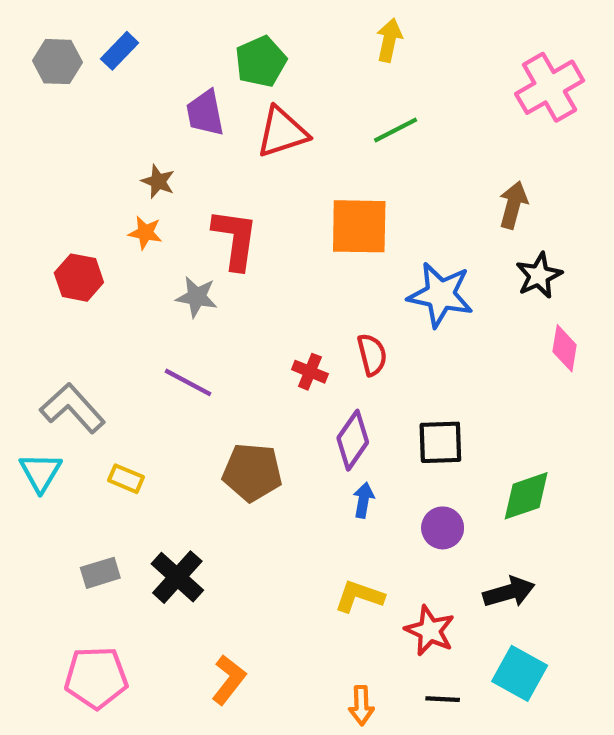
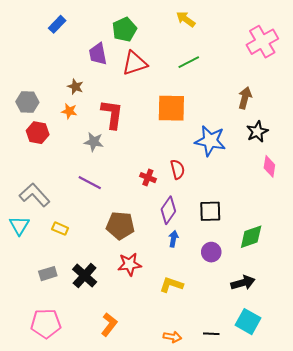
yellow arrow: (389, 40) -> (186, 19), turned -66
gray hexagon: (58, 62) -> (27, 102), moved
red star: (430, 631) -> (130, 264), moved, turned -30
orange arrow: (361, 705) -> (172, 337), turned -78

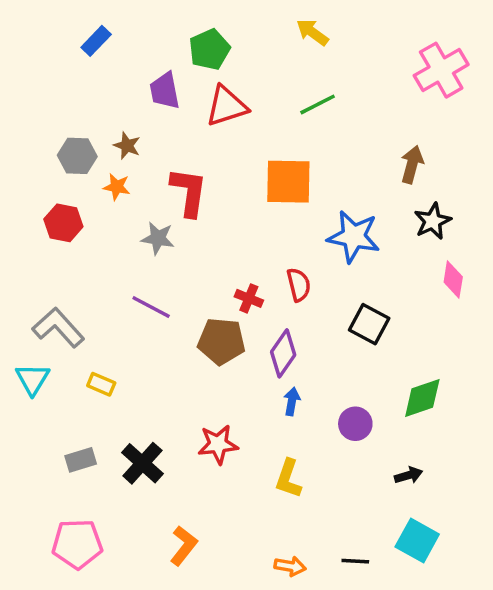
gray hexagon: (27, 102) -> (77, 156), moved
black square: (210, 211) -> (369, 324), moved, turned 30
brown pentagon: (120, 226) -> (221, 341), moved
black arrow: (243, 283) -> (409, 475), size x0.7
yellow L-shape: (171, 285) -> (288, 479), turned -90

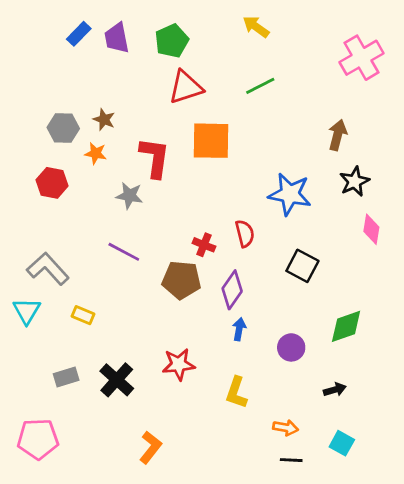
purple trapezoid: (165, 91) -> (117, 38), moved
orange square: (288, 182) -> (211, 141), moved
cyan square: (417, 540) -> (342, 443), size x0.7
pink pentagon: (77, 544) -> (38, 439), moved
orange arrow: (290, 566) -> (286, 428), moved

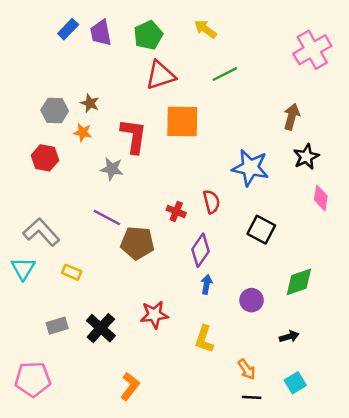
yellow arrow: (256, 27) -> (205, 29), moved
brown pentagon: (181, 280) -> (137, 243), moved
orange arrow: (286, 428) -> (247, 369), turned 45
cyan square: (342, 443) -> (295, 383), turned 30

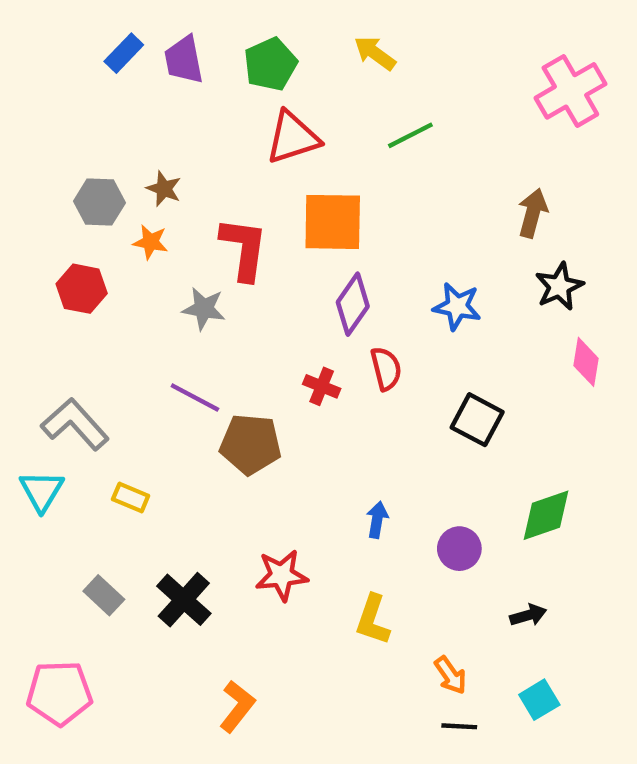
blue star: (250, 168) -> (457, 306), size x0.7
purple diamond: (200, 250) -> (353, 304), moved
gray rectangle: (57, 326) -> (104, 595), turned 60

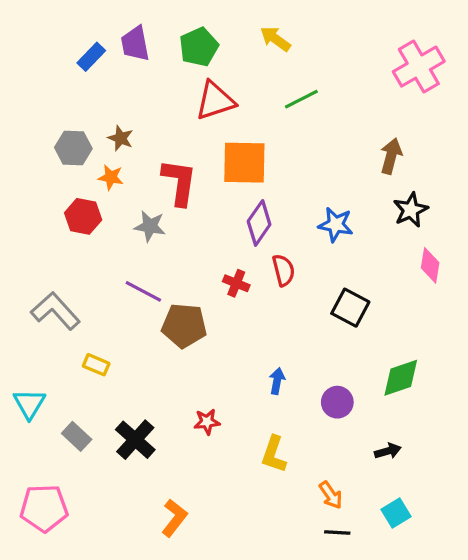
blue rectangle: (124, 53) -> (91, 57), moved
red hexagon: (82, 289) -> (83, 216), moved
cyan triangle: (42, 491) -> (29, 404), moved
red star: (282, 575) -> (207, 422), size x0.7

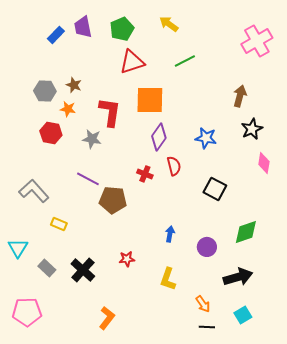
black arrow: (388, 451) -> (238, 277), size x1.8

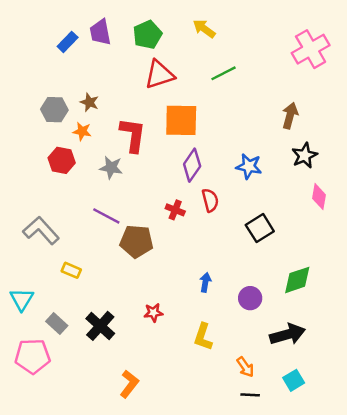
black square: (215, 189) -> (260, 228), turned 30
pink pentagon: (27, 312) -> (33, 356), moved

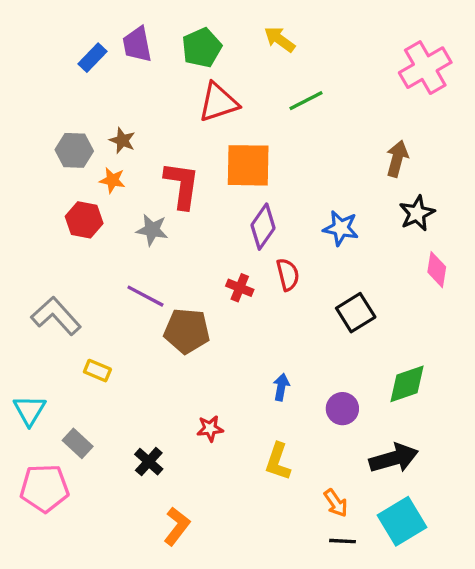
black cross: (100, 326) -> (149, 462), moved, size x0.7
cyan square: (294, 380) -> (402, 521), size x1.6

